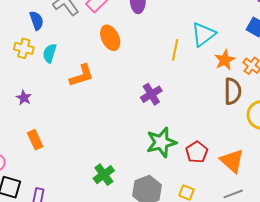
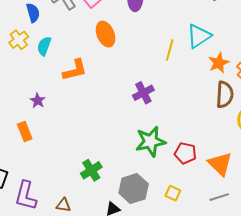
yellow cross: (24, 48) -> (19, 40), turned 36
purple star: (24, 98) -> (38, 101), moved
red pentagon: (197, 152) -> (185, 153), turned -30

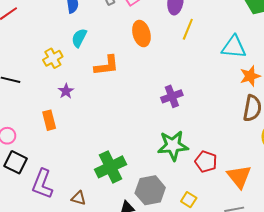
cyan triangle: (199, 36) -> (234, 47), turned 32
yellow cross: (19, 40) -> (53, 58), moved
yellow line: (170, 50) -> (188, 29), moved
green cross: (91, 170) -> (111, 167), size x1.4

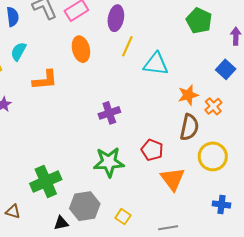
cyan triangle: (234, 47) -> (156, 64), moved
red pentagon: (206, 162) -> (152, 150), moved
orange triangle: (239, 177) -> (173, 179), moved

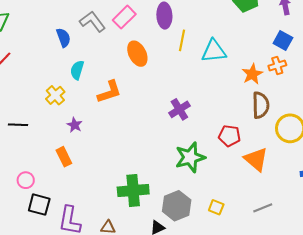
orange cross: (213, 106) -> (277, 66), moved, turned 36
green cross: (46, 181) -> (133, 191), turned 32

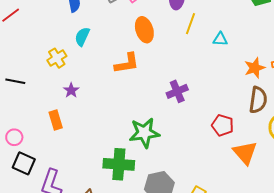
cyan triangle: (214, 51) -> (220, 39), size x0.6
orange L-shape: (109, 92) -> (127, 63), moved
green star: (190, 157) -> (144, 133), moved

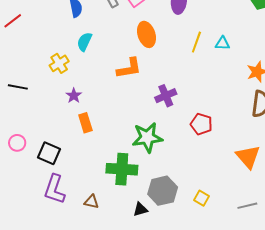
yellow line: (190, 24) -> (196, 42), moved
purple cross: (177, 91) -> (166, 96), moved
orange rectangle: (56, 120) -> (85, 123), moved
red pentagon: (223, 125) -> (201, 124), moved
black square: (24, 163) -> (49, 153), moved

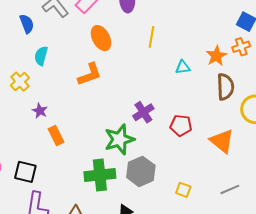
cyan triangle: (222, 43) -> (183, 67), moved
purple cross: (166, 96) -> (143, 112), moved
red pentagon: (201, 124) -> (181, 125), moved
gray hexagon: (163, 191) -> (141, 171), moved

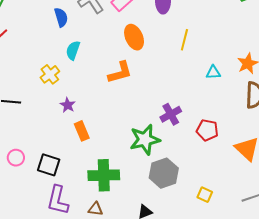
green cross: (100, 175) -> (104, 175), moved

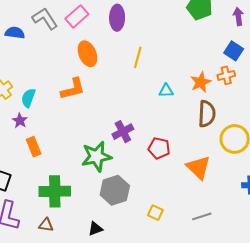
blue semicircle: (61, 17) -> (15, 33), turned -66
cyan semicircle: (73, 50) -> (28, 98), moved

